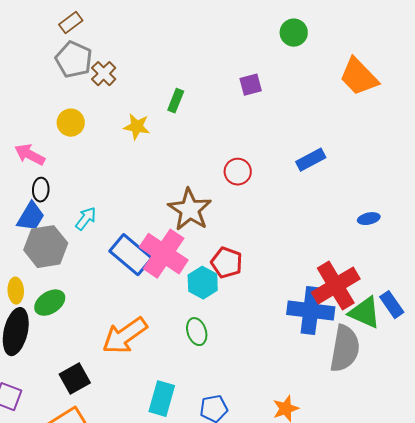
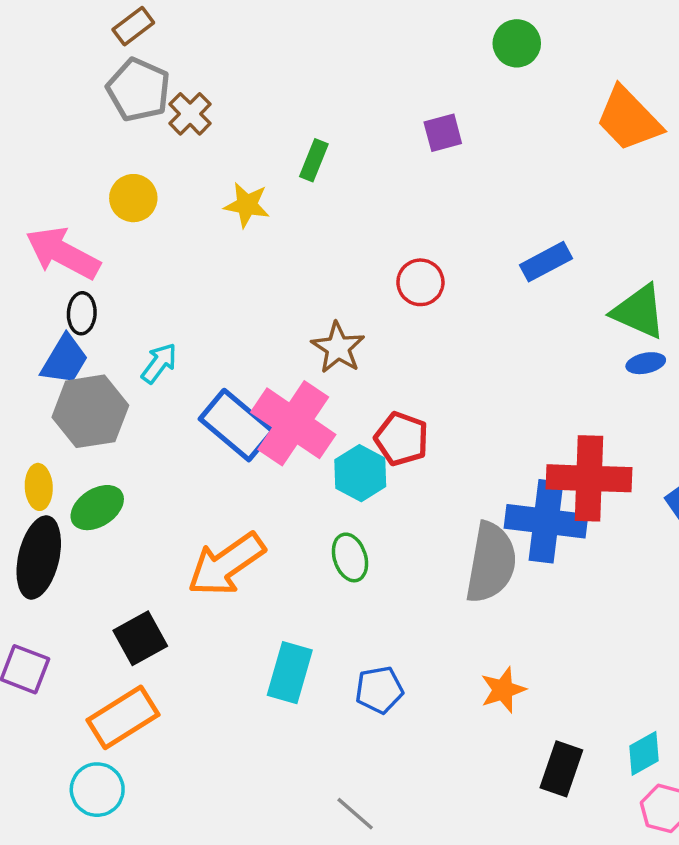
pink arrow: (30, 155) -> (63, 253), size x1.4
brown star: (190, 210) -> (338, 348), size x0.7
red cross: (336, 286) -> (589, 478), turned 33
green triangle: (365, 313) -> (639, 312), moved
gray semicircle: (345, 349) -> (491, 563), moved

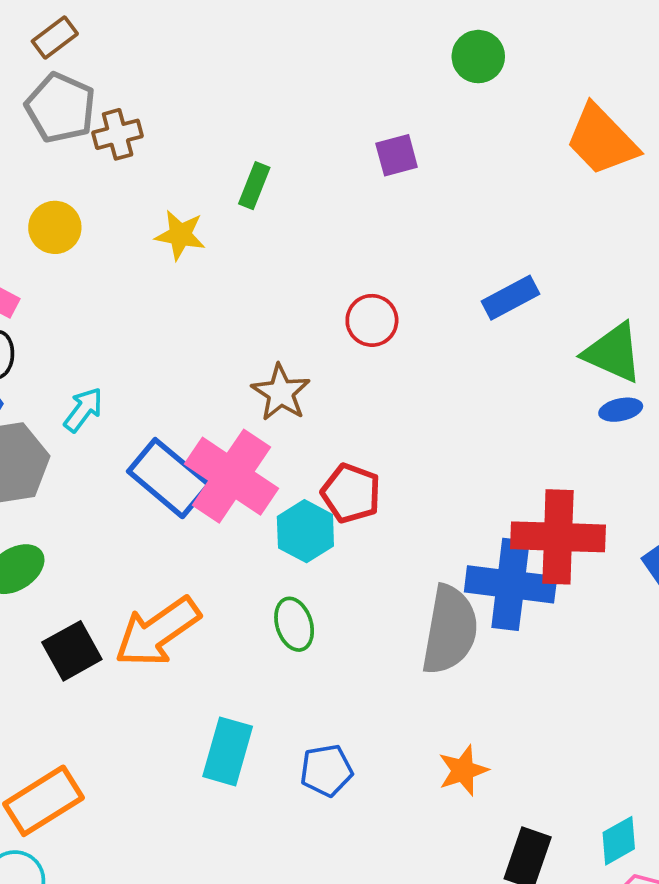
brown cross: (190, 114) -> (118, 134), turned 30
black square: (140, 638) -> (72, 651), moved

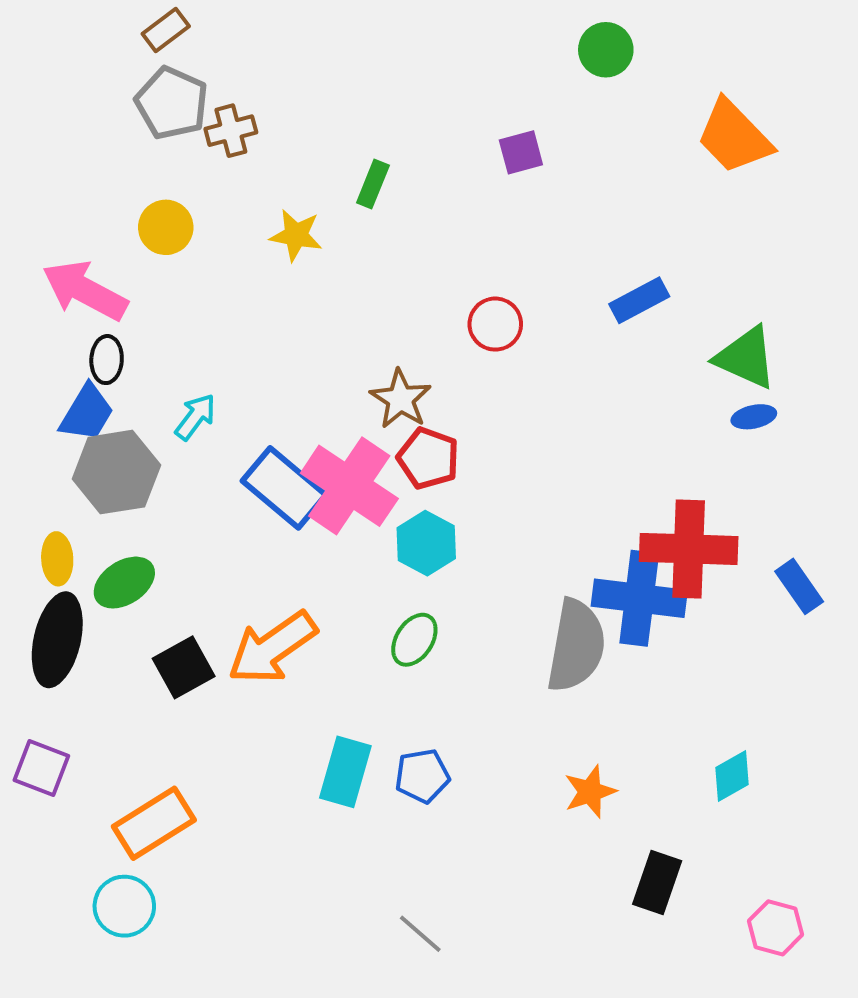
red pentagon: (351, 493) -> (428, 458), moved
green ellipse: (294, 624) -> (414, 640), turned 51
blue pentagon: (326, 770) -> (422, 776), moved
cyan diamond: (619, 841) -> (732, 776), moved

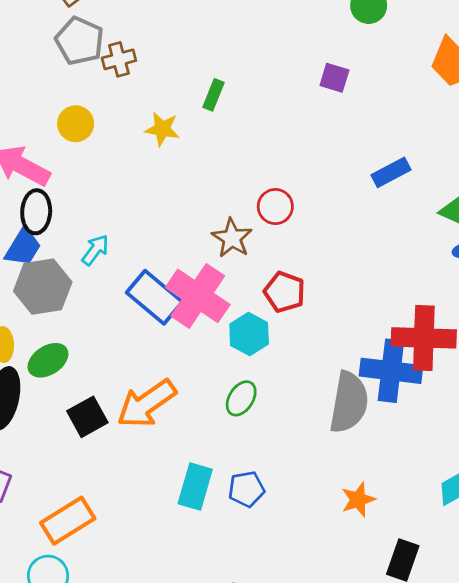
purple square: (521, 152) -> (334, 78), moved, turned 32
red circle: (495, 324) -> (275, 207), moved
black ellipse: (107, 360) -> (36, 212), size x1.4
red pentagon: (428, 458) -> (285, 292), moved

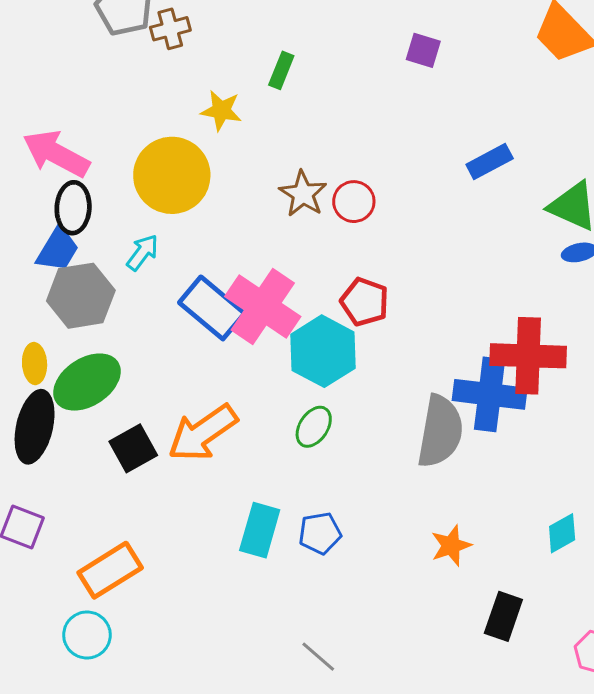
yellow circle: (76, 124) -> (172, 175), moved, size x1.8
brown star: (232, 238) -> (303, 194), moved
cyan hexagon: (249, 334) -> (323, 351), size x1.4
green ellipse: (48, 360) -> (87, 382), size x1.4

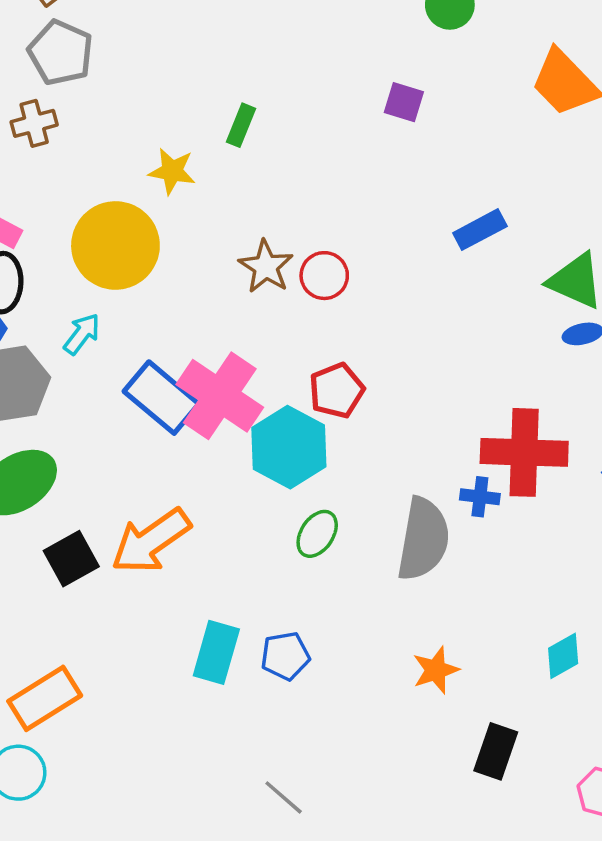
brown cross: (170, 29) -> (34, 123), moved
red pentagon: (365, 302) -> (337, 391), turned 30
blue cross: (490, 394) -> (480, 497), size x0.5
green ellipse: (314, 427) -> (317, 534), moved

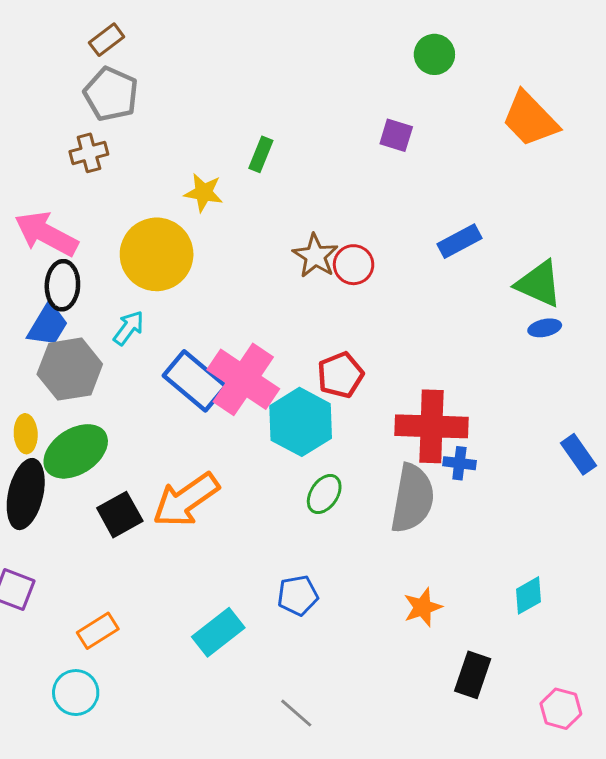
brown star: (266, 267) -> (315, 256), moved
red circle: (324, 276) -> (354, 265), moved
red cross: (524, 452) -> (431, 426), moved
cyan rectangle: (216, 652) -> (218, 632), moved, turned 36
orange rectangle: (45, 698) -> (98, 631), size x0.7

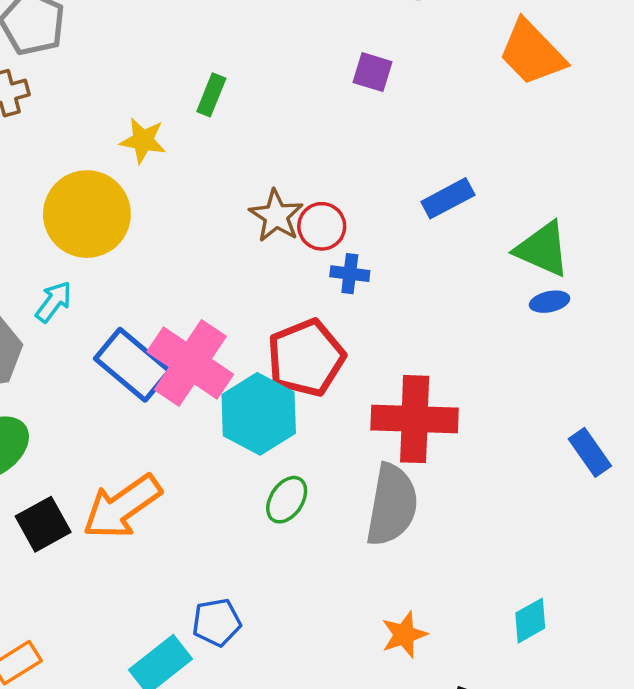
red pentagon: (340, 375) -> (306, 358), size x1.4
blue cross: (459, 463) -> (350, 274), moved
blue pentagon: (298, 595) -> (217, 622), moved

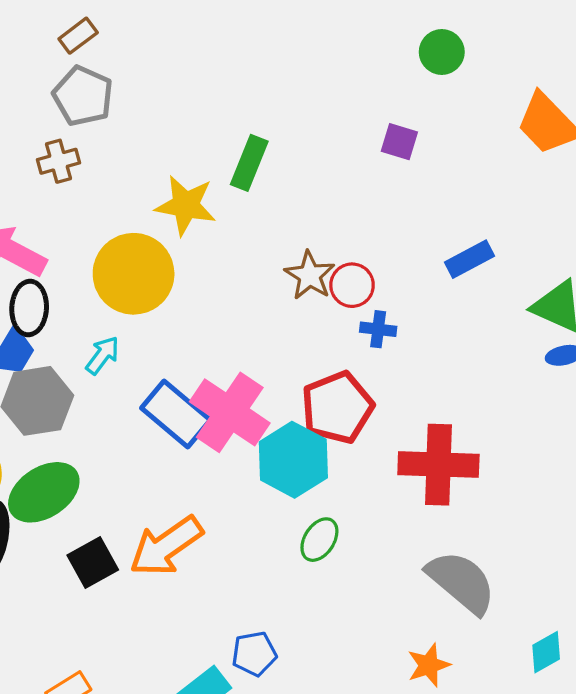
green rectangle: (211, 95) -> (249, 163), size x1.4
yellow star: (143, 140) -> (186, 205), size x1.4
gray semicircle: (392, 505) -> (461, 582), moved, turned -60

